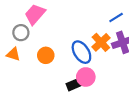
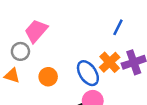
blue line: (116, 17) -> (118, 27), moved, turned -32

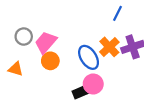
pink trapezoid: (36, 31) -> (46, 42), moved
orange triangle: (12, 76) -> (16, 69), moved

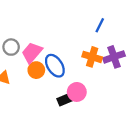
orange cross: (109, 47) -> (92, 57), turned -30
blue ellipse: (89, 57) -> (55, 66), moved

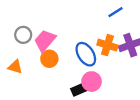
blue line: (100, 25) -> (115, 12), turned 32
blue ellipse: (55, 66) -> (86, 54), moved

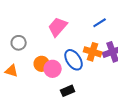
pink trapezoid: (45, 41) -> (58, 27), moved
pink circle: (92, 82) -> (53, 69), moved

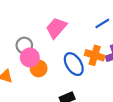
gray circle: (19, 43) -> (24, 45), moved
pink circle: (53, 69) -> (30, 57), moved

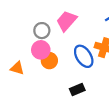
gray circle: (24, 45) -> (42, 31), moved

